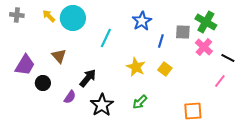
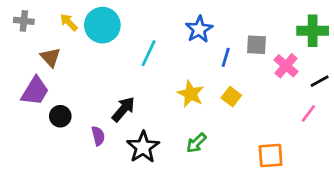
green cross: (206, 22) -> (313, 31), moved, turned -30
brown triangle: (59, 56) -> (50, 57), moved
black line: (228, 58) -> (320, 81), turned -56
purple semicircle: (70, 97) -> (98, 136), turned -48

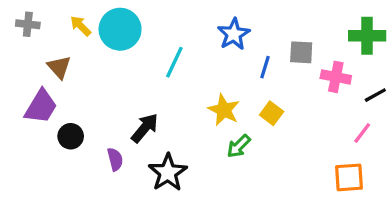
pink cross: (286, 66) -> (336, 77), turned -30
green arrow: (196, 143) -> (239, 146), moved
orange square: (271, 155) -> (349, 177), moved

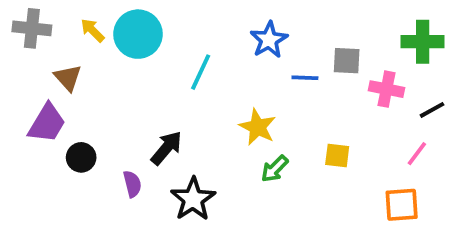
gray cross: (28, 24) -> (32, 28), size x1.4
blue line: (265, 67) -> (305, 78), turned 75
yellow square: (272, 113) -> (337, 155), moved, turned -30

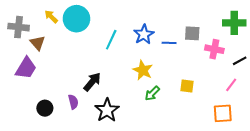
gray cross: (32, 28) -> (19, 27), moved
blue star: (269, 40) -> (144, 34), moved
black circle: (81, 157) -> (45, 108), moved

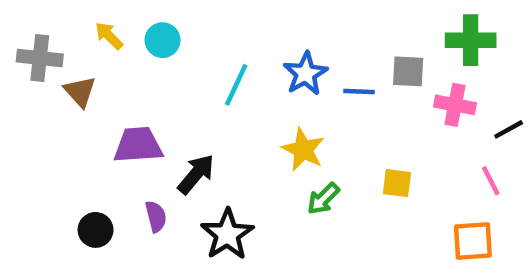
cyan circle: (76, 19) -> (163, 40), size x0.6
green cross: (234, 23) -> (471, 40), moved
purple trapezoid: (26, 68) -> (138, 145), moved, turned -125
pink line: (231, 85) -> (491, 181), turned -64

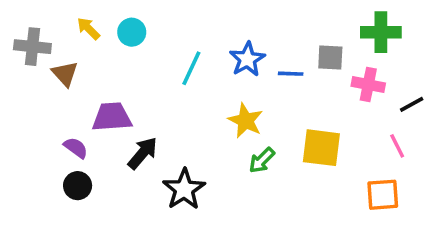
black arrow: (196, 174) -> (143, 153), moved
yellow square: (397, 183) -> (321, 148), size x1.6
purple semicircle: (156, 217) -> (76, 148), moved, turned -40

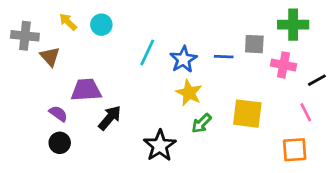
blue star: (247, 59) -> (183, 59), moved
black star: (184, 189) -> (160, 146), moved

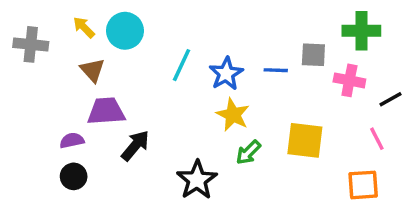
cyan circle: (101, 25) -> (125, 31), size x1.4
brown triangle: (50, 57) -> (92, 70), moved
purple semicircle: (58, 114) -> (72, 140), turned -48

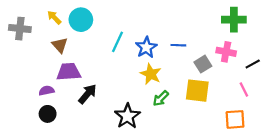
gray square: (313, 55) -> (203, 64), moved, turned -35

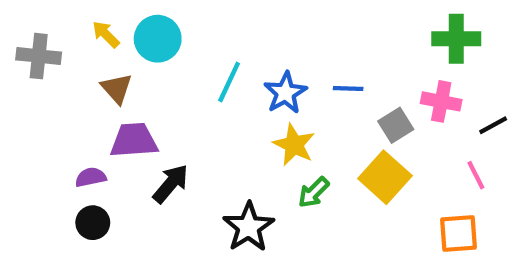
yellow square: (197, 91) -> (385, 177), turned 35

